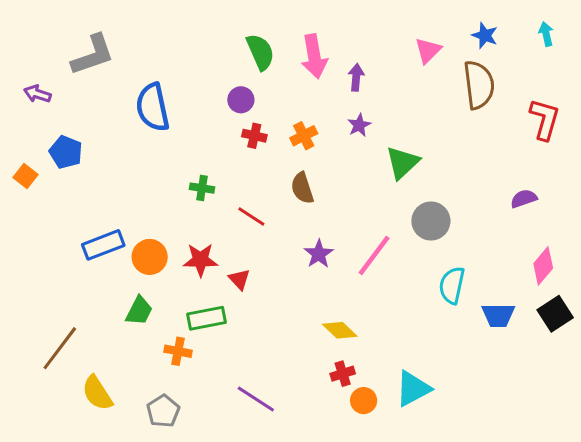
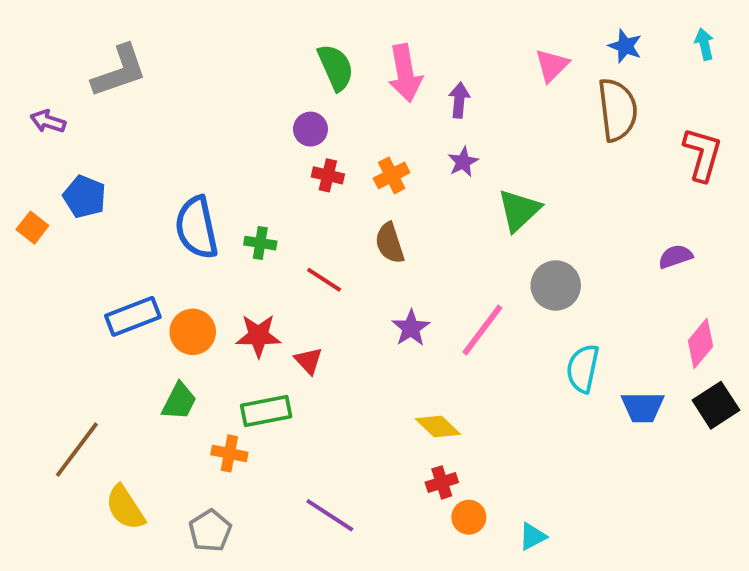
blue semicircle: (153, 107) -> (197, 228), moved
cyan triangle: (413, 389) -> (533, 537), moved, size x0.6

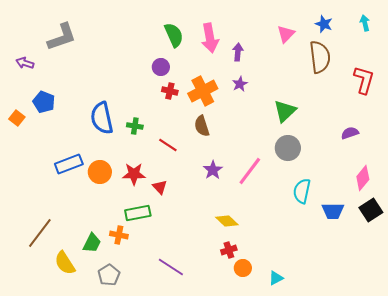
orange cross: (392, 175) -> (203, 91), size x1.6
green triangle: (519, 210) -> (285, 111), moved
green trapezoid: (179, 401) -> (92, 243), moved

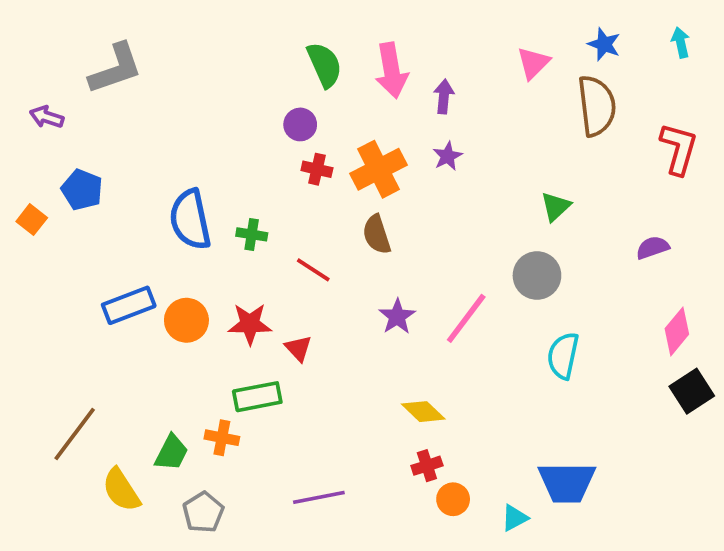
green triangle: (285, 111) -> (556, 207), moved, size x0.7
blue trapezoid: (333, 211) -> (567, 482), moved, size x1.4
purple line: (171, 267) -> (319, 497), turned -44

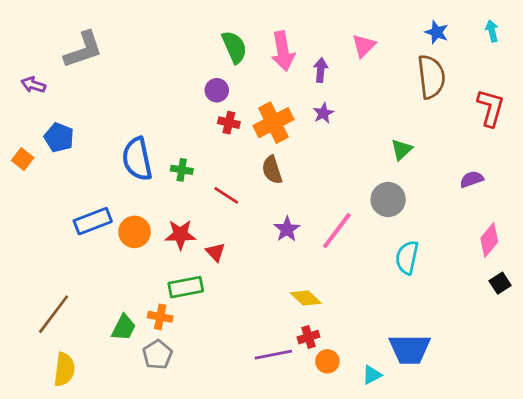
pink triangle: (533, 63) -> (364, 46), moved
black square: (692, 391) -> (500, 283), size x0.7
yellow semicircle: (121, 490) -> (64, 369), moved, turned -140
purple line: (319, 497) -> (273, 355), moved
gray pentagon: (203, 512) -> (157, 355), moved

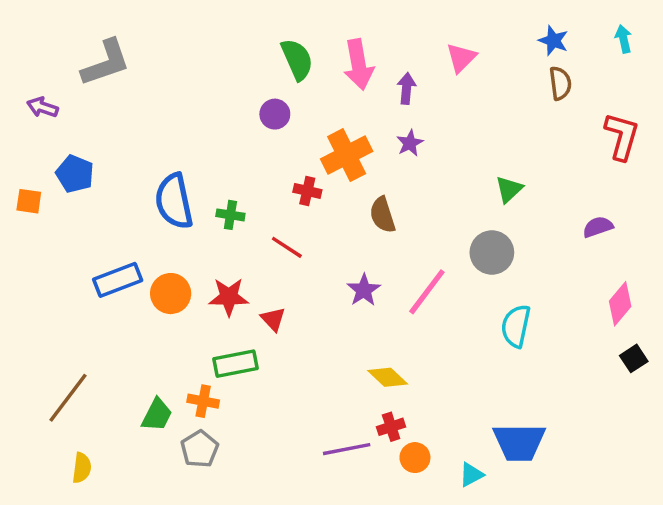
brown semicircle: (431, 77) -> (560, 83), moved, size x0.6
red cross: (229, 123) -> (307, 191), moved
orange square: (23, 159) -> (29, 201), turned -30
brown semicircle: (272, 170) -> (383, 215), moved
yellow semicircle: (64, 369) -> (82, 468), size x0.7

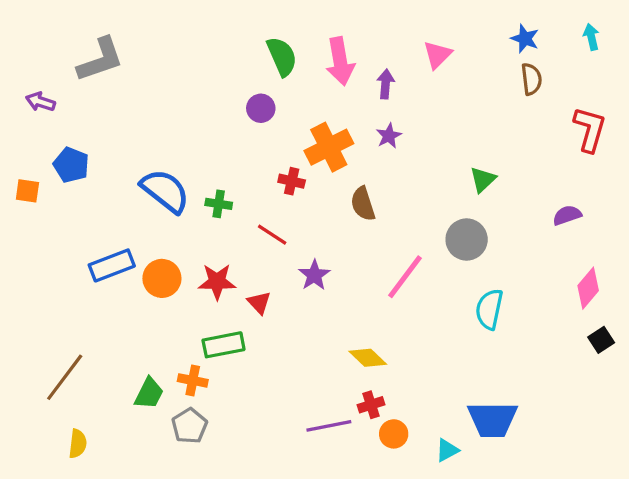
blue semicircle: (174, 201) -> (165, 191), turned 140
purple star: (364, 290) -> (314, 275), moved

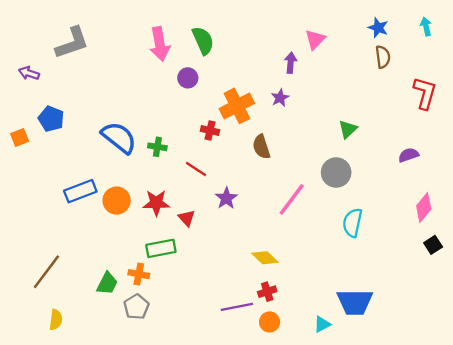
pink arrow: (340, 61) -> (160, 44), moved
purple arrow: (386, 84) -> (291, 63), moved
orange square: (27, 191) -> (20, 137), turned -30
orange circle: (394, 434) -> (270, 322), moved

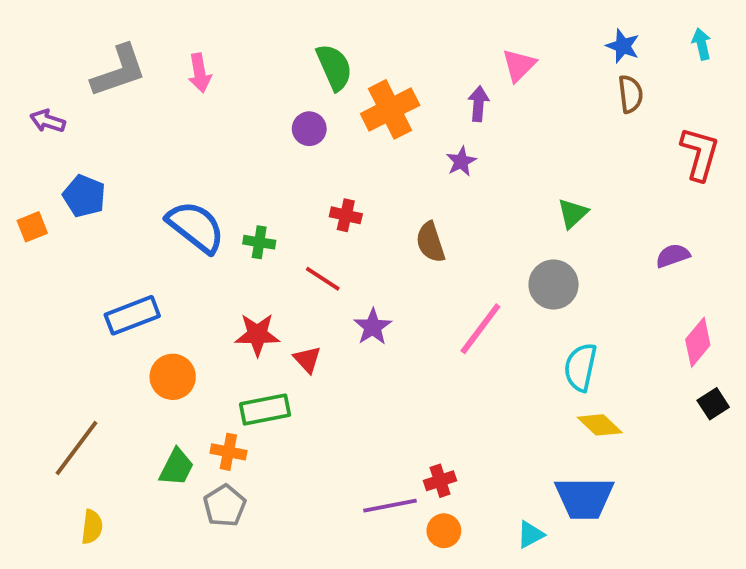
pink arrow: (160, 44) -> (200, 73), moved, size x0.7
orange cross: (237, 106) -> (390, 109), moved
orange circle: (117, 201) -> (173, 377), moved
yellow diamond: (265, 258) -> (600, 425), moved

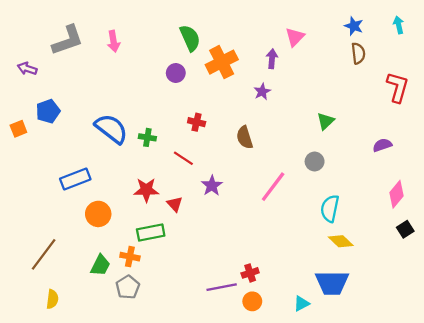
blue pentagon: (84, 196) -> (48, 111), turned 30
gray circle: (554, 284) -> (315, 162), size x0.7

